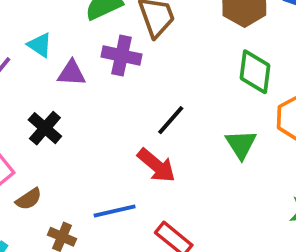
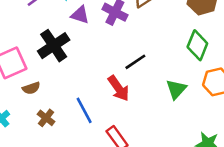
black cross: (45, 128) -> (54, 46), size x1.4
blue line: (115, 211) -> (84, 110), turned 60

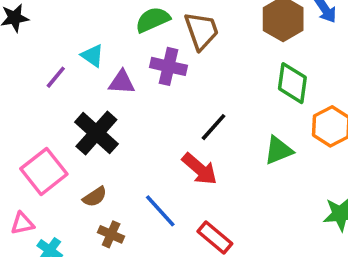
brown semicircle: (31, 88) -> (95, 197), moved
green triangle: (176, 89) -> (278, 150), turned 40

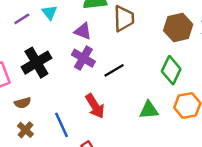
purple cross: (168, 66) -> (83, 58), moved
purple triangle: (122, 82) -> (83, 31), moved
black line: (213, 127) -> (114, 70), moved

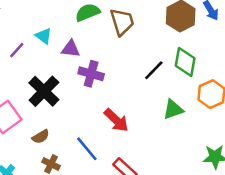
purple triangle: (83, 31) -> (71, 49), moved
black line: (114, 70) -> (154, 70), moved

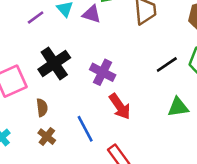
purple triangle: (71, 49) -> (92, 14), moved
purple cross: (91, 74) -> (103, 72), moved
brown semicircle: (41, 137) -> (42, 108), turned -78

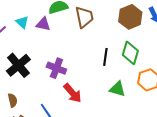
black line: (167, 65) -> (105, 57), turned -42
green triangle: (178, 107) -> (118, 89), turned 30

